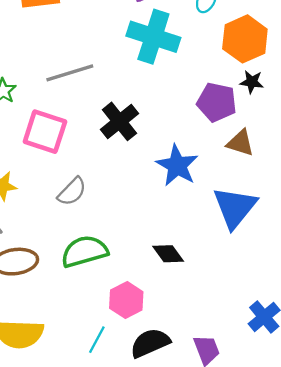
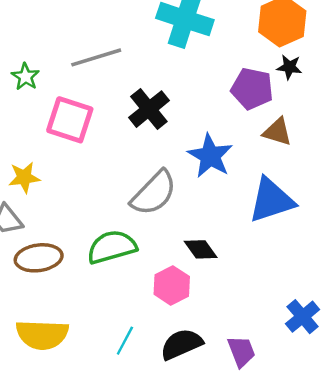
gray semicircle: (72, 192) -> (154, 193), moved, size x1.5
blue triangle: (235, 207) -> (271, 200), turned 33
pink hexagon: (126, 300) -> (172, 285), moved

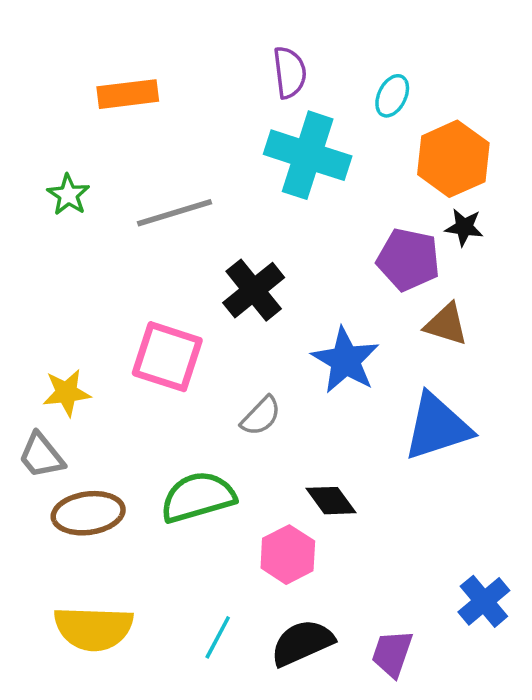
green star: (25, 77) -> (68, 195), moved
pink square: (70, 120) -> (167, 357), moved
gray semicircle: (154, 193) -> (261, 416), size x0.6
purple trapezoid: (241, 351) -> (392, 654), turned -140

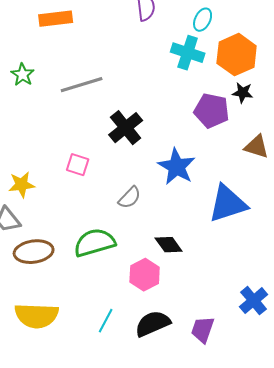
cyan cross: (308, 155) -> (188, 53), moved, size x0.7
brown triangle: (446, 324) -> (257, 147), moved
pink square: (167, 357) -> (78, 165), size x0.6

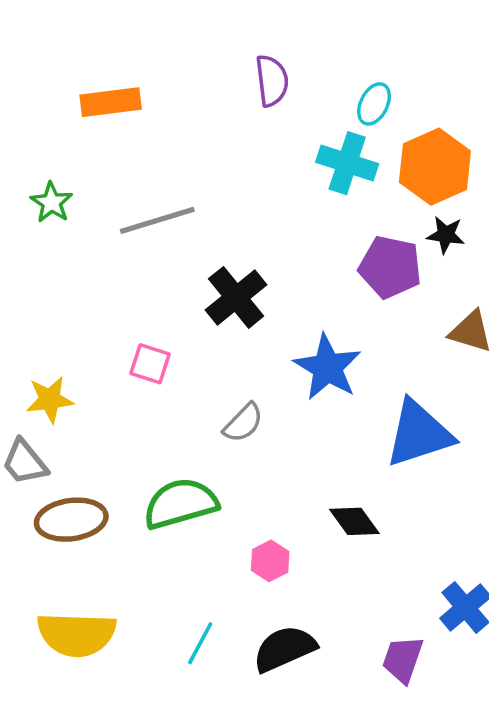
black diamond: (169, 245) -> (354, 521), moved
pink hexagon: (145, 275) -> (270, 561), size x0.7
purple trapezoid: (203, 330) -> (403, 659), moved

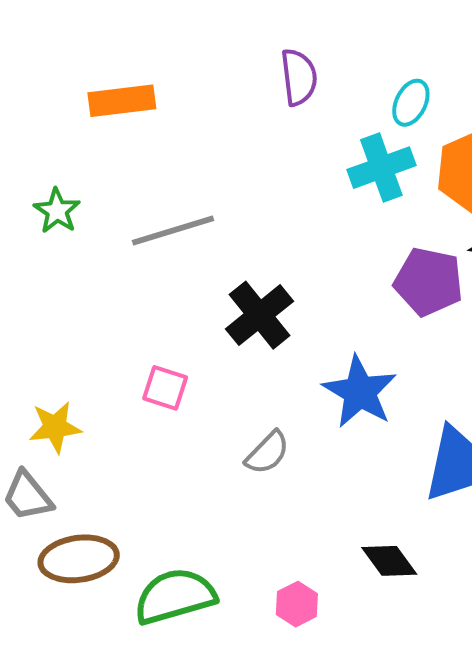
cyan cross: (347, 163) -> (381, 168), turned -38
green semicircle: (181, 503) -> (175, 596), moved

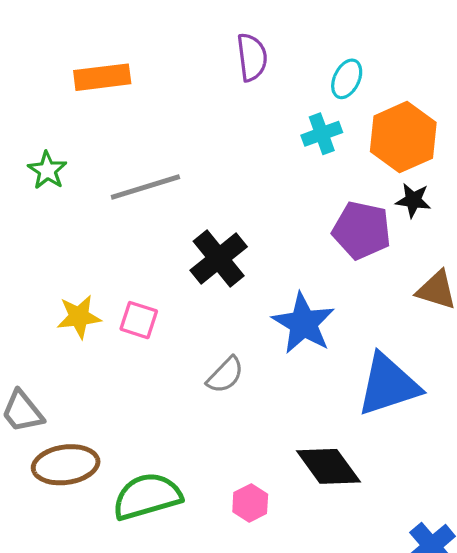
cyan cross: (381, 168) -> (322, 134), size x0.7
yellow star: (55, 427) -> (79, 317), moved
black diamond: (389, 561) -> (328, 466), size x1.4

